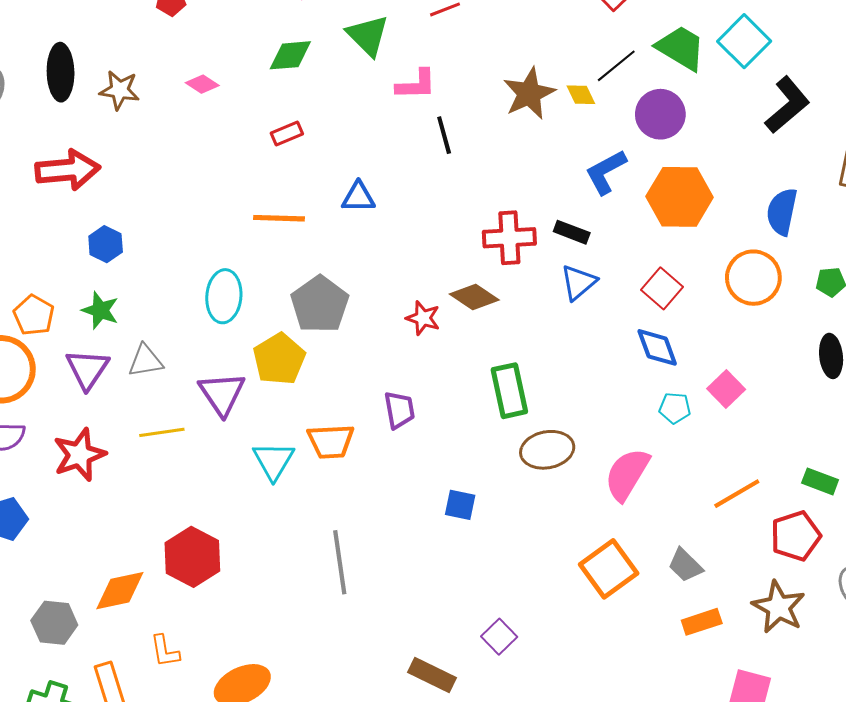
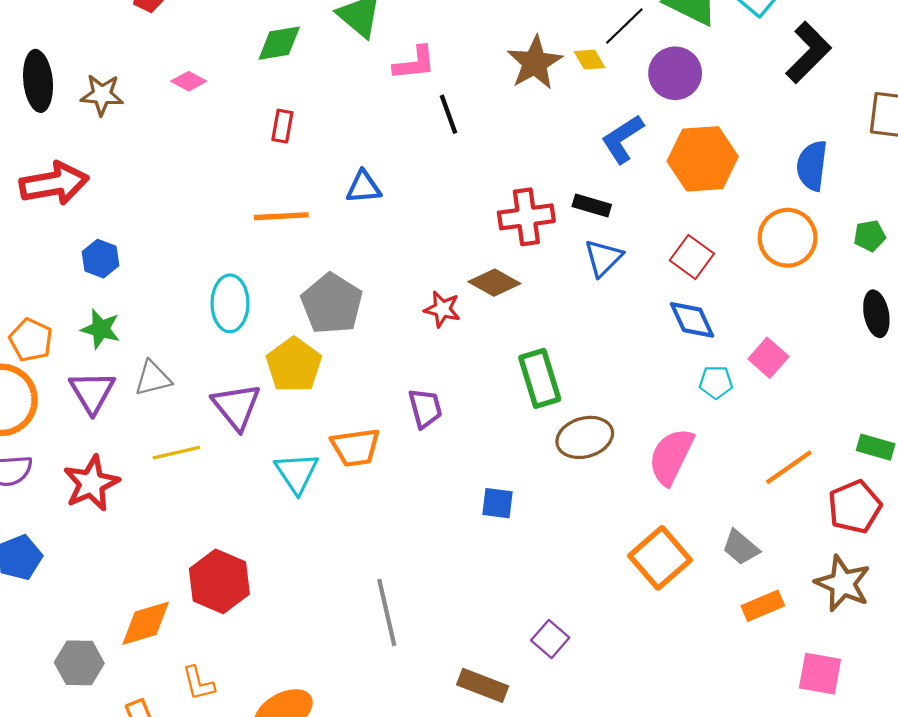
red rectangle: (287, 134) -> (282, 126), turned -52
gray line: (340, 562) -> (387, 613), moved

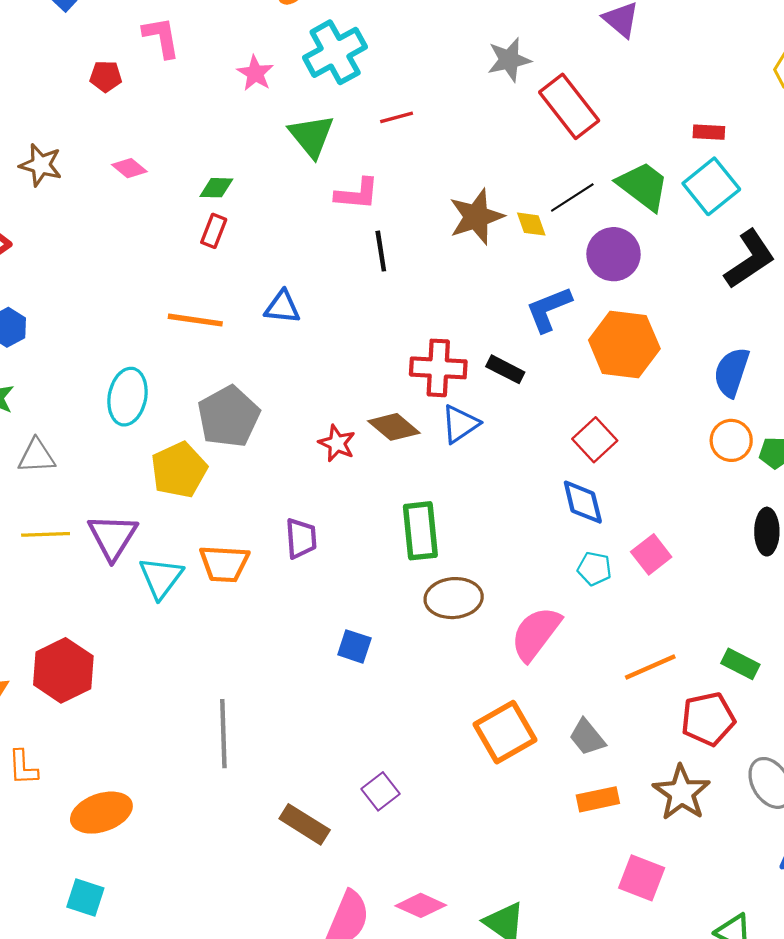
green diamond: (279, 43) -> (216, 188), moved, size x0.7
orange circle: (788, 238) -> (731, 440), moved, size x0.7
blue triangle: (603, 258) -> (460, 424), moved
purple triangle: (236, 406) -> (113, 537), moved

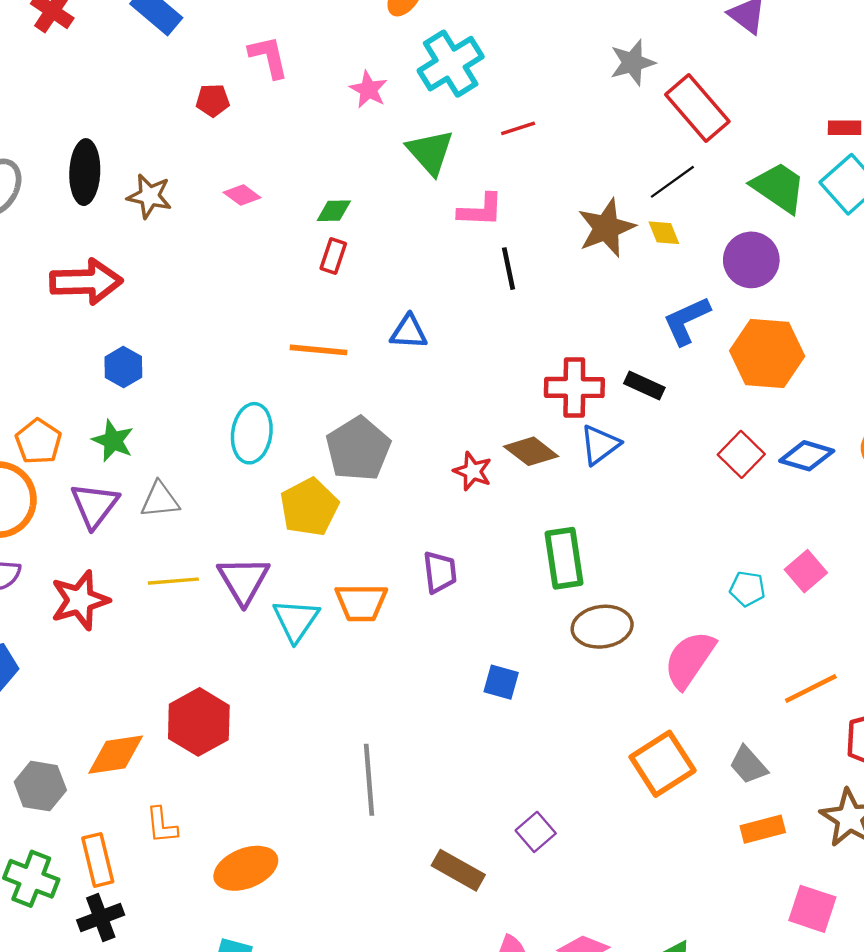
black line: (572, 197) -> (672, 182), moved
blue diamond: (583, 502) -> (807, 456), moved, turned -57

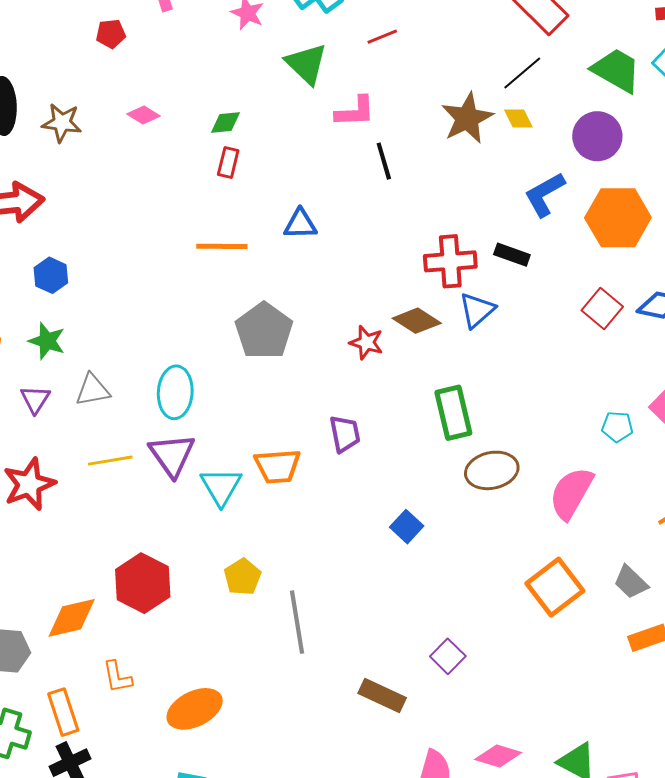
cyan ellipse: (252, 433) -> (175, 392), moved
purple triangle: (94, 505) -> (35, 399), size x0.7
yellow pentagon: (309, 507) -> (243, 577), moved, size x0.7
blue square: (501, 682) -> (407, 527), turned 32

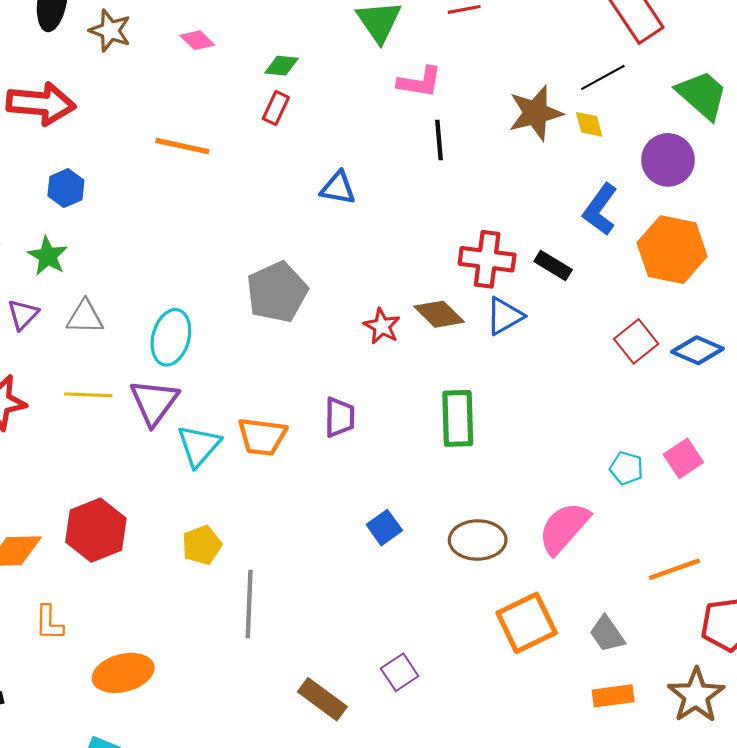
blue L-shape: (545, 194) -> (600, 209), turned -36
orange line: (222, 246) -> (182, 146), moved
brown ellipse: (492, 470) -> (478, 540), moved

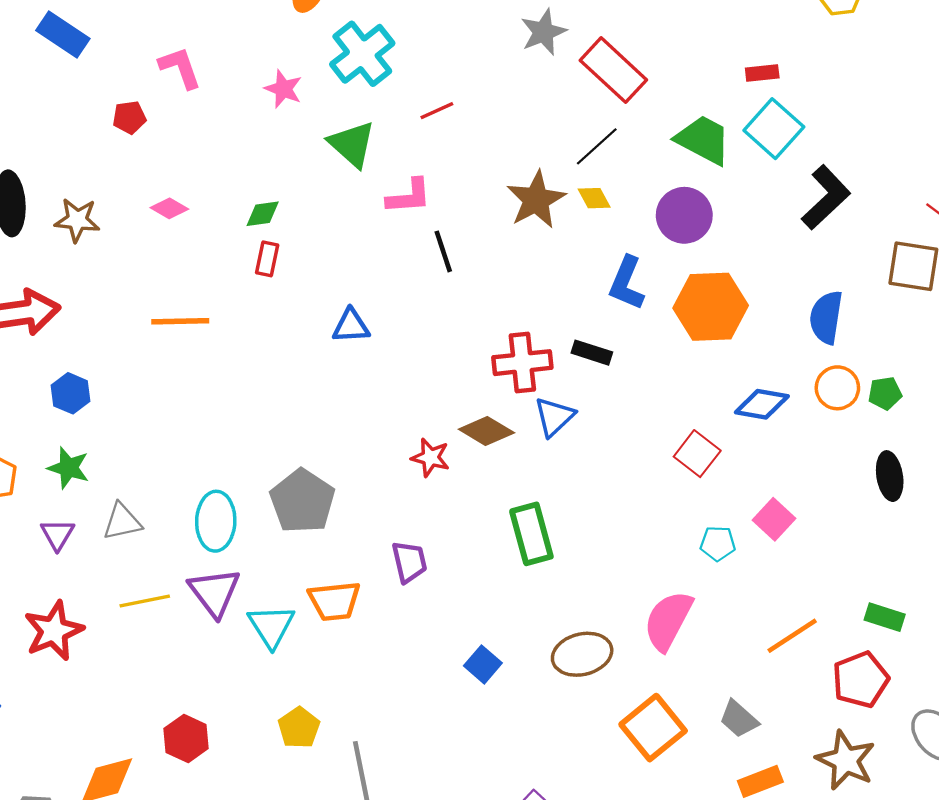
gray pentagon: (277, 292) -> (302, 501), moved
red square: (636, 341) -> (697, 454), moved
red hexagon: (96, 530) -> (186, 739), size x0.7

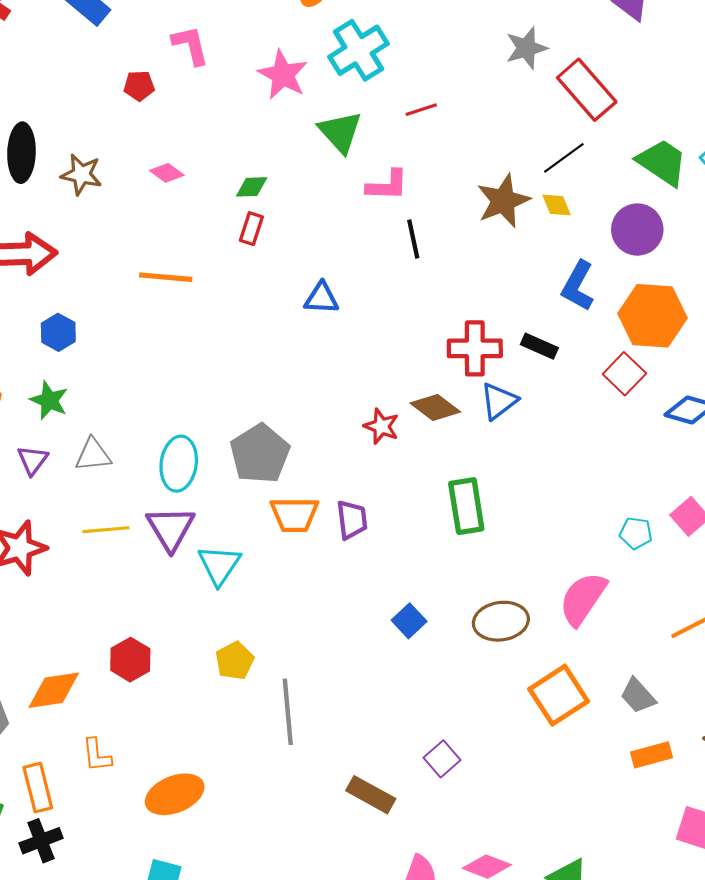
pink star: (283, 89) -> (283, 75), size x1.4
red square: (697, 454) -> (624, 374), moved
orange trapezoid: (334, 601) -> (294, 515), moved

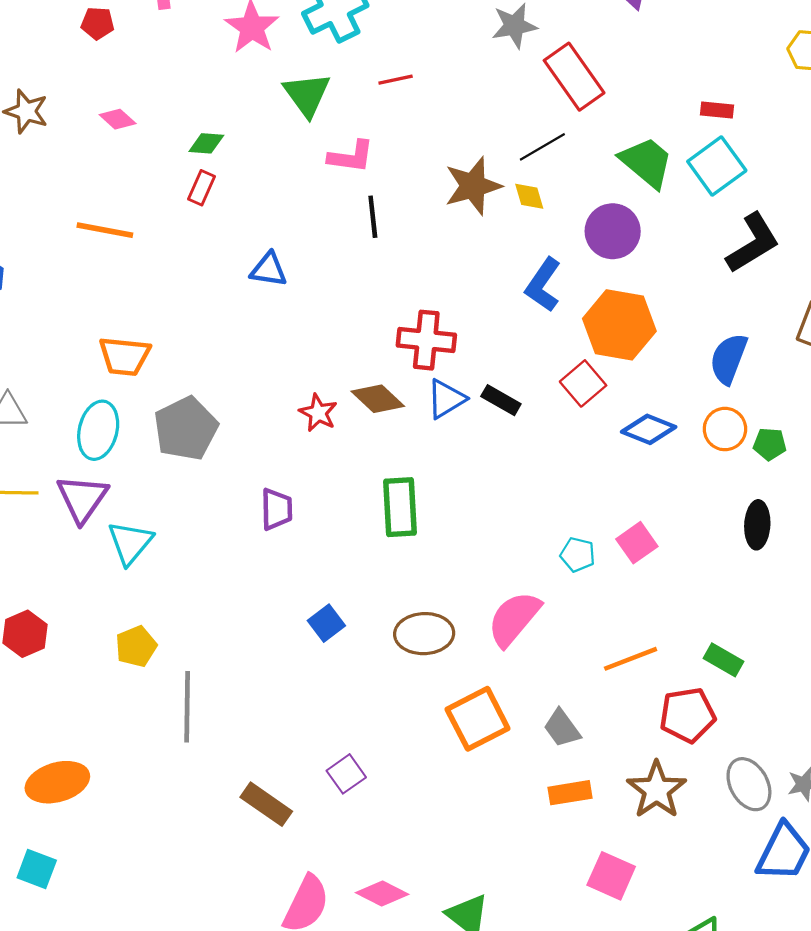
black rectangle: (539, 346) -> (501, 400), moved
orange trapezoid: (294, 515) -> (125, 356), moved

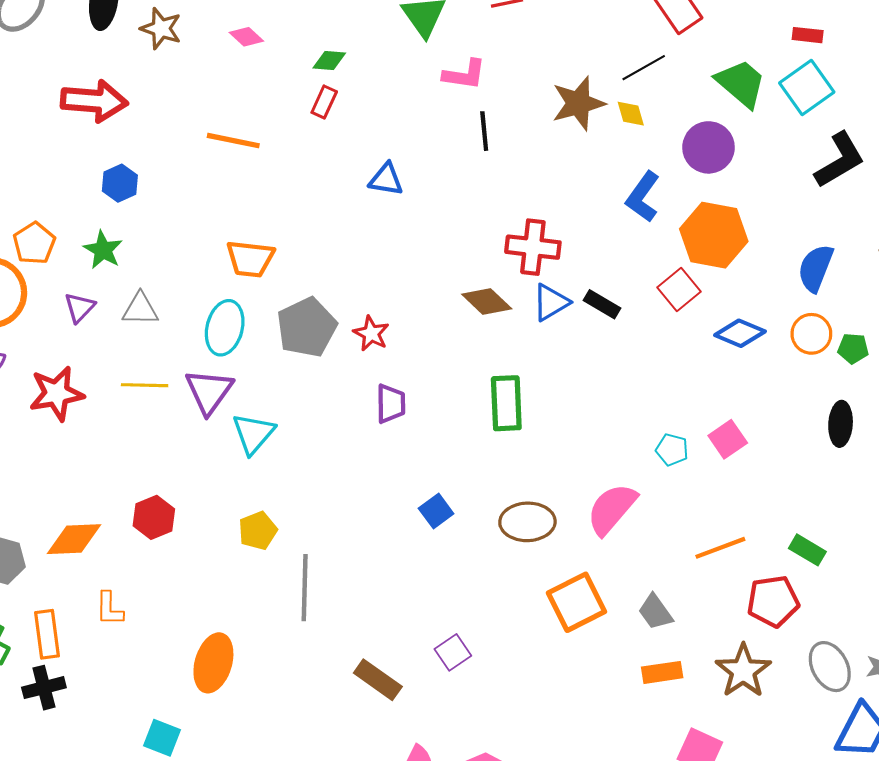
red star: (318, 413) -> (371, 333), moved
orange ellipse: (57, 782) -> (213, 663), moved, turned -58

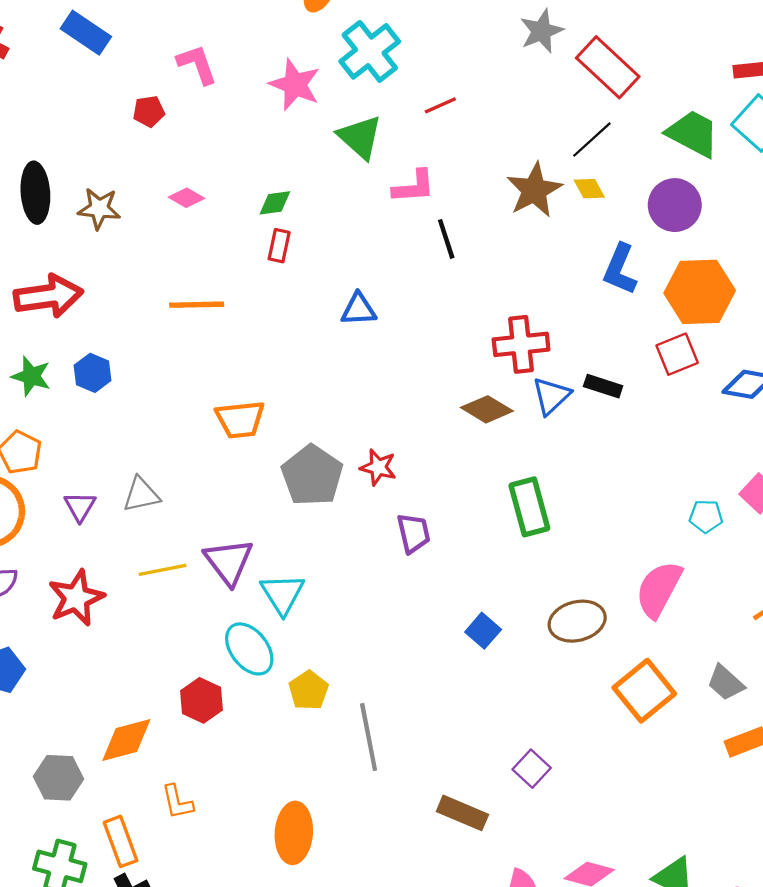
green star: (103, 250) -> (31, 376), moved
red square: (679, 290) -> (677, 354), turned 30
cyan ellipse: (225, 328) -> (249, 649), moved, turned -40

